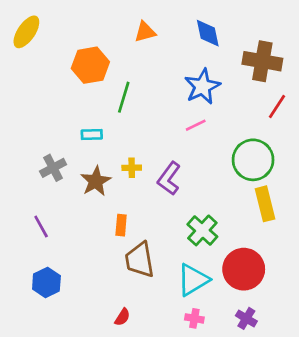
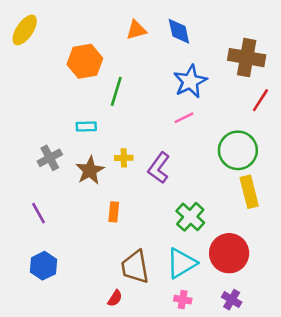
blue diamond: (208, 33) -> (179, 31), moved
brown trapezoid: (140, 260) -> (135, 267), moved

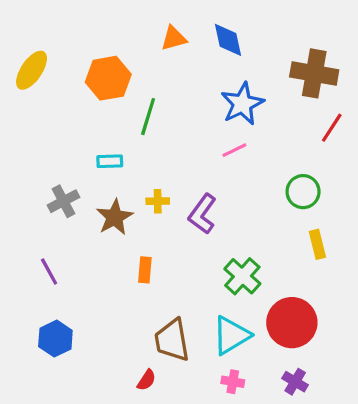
yellow ellipse: (25, 30) -> (32, 70), moved
green circle: (238, 150) -> (303, 192), size x0.7
yellow rectangle: (249, 192) -> (317, 244), size x0.7

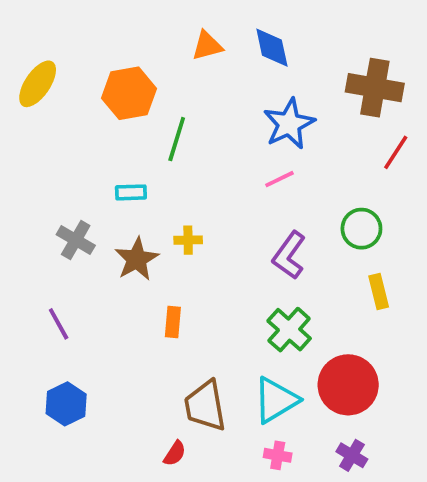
gray cross: (63, 201) -> (76, 240), turned -32
purple L-shape: (202, 214) -> (289, 255), moved

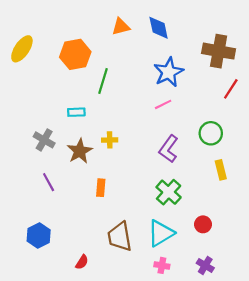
purple line: (59, 324) -> (49, 182), moved
red circle: (348, 385) -> (203, 224), size x0.5
red semicircle: (175, 453) -> (82, 262), moved

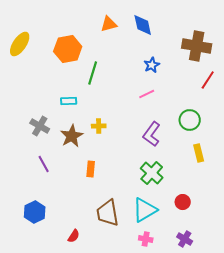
blue star: (169, 72) -> (152, 65), size x0.6

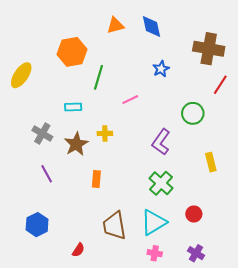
yellow ellipse: (20, 44) -> (21, 75), moved
pink line: (147, 94) -> (130, 100), moved
green circle: (190, 120) -> (193, 113), moved

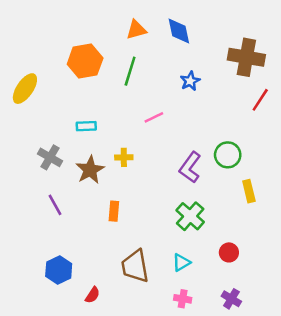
green line: (99, 77) -> (130, 71), moved
green circle: (193, 113) -> (228, 155), moved
cyan triangle: (154, 222) -> (181, 262), size x0.6
blue hexagon: (37, 225) -> (59, 270), moved

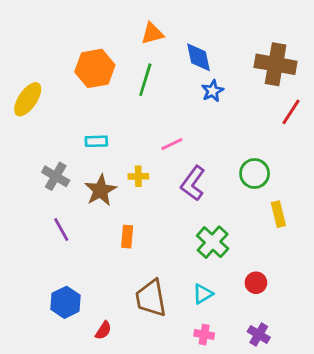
blue diamond: (179, 31) -> (199, 57), moved
pink line: (154, 117) -> (172, 144), moved
purple L-shape: (190, 167) -> (193, 183), moved

